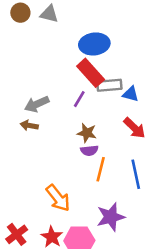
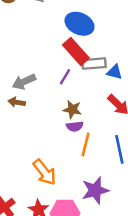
blue ellipse: (94, 44) -> (80, 24), turned 32

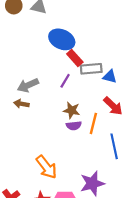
blue ellipse: (80, 24) -> (62, 39), moved
red rectangle: (76, 51) -> (75, 58), size x0.7
orange line: (86, 144) -> (93, 123), moved

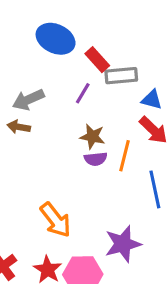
blue ellipse: (62, 39) -> (56, 39), moved
blue triangle: (110, 76) -> (152, 100), moved

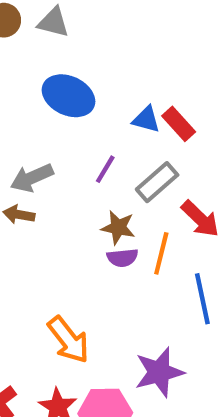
red rectangle: (97, 60) -> (179, 124), moved
gray rectangle: (121, 76) -> (157, 182), moved, turned -36
blue triangle: (152, 100) -> (146, 120), moved

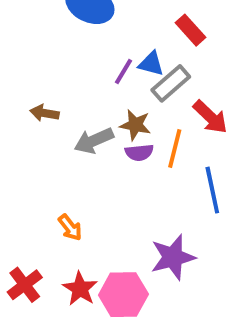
blue triangle: (146, 120) -> (151, 64), moved
gray arrow: (32, 178) -> (94, 141), moved
orange arrow: (69, 340) -> (70, 228), moved, size x0.6

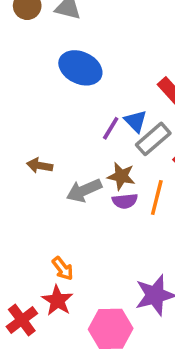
blue triangle: (151, 64) -> (135, 121), turned 30
red star: (80, 289) -> (57, 300), moved

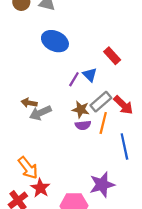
gray rectangle: (153, 139) -> (101, 102), moved
gray arrow: (84, 190) -> (40, 113), moved
orange arrow: (63, 269) -> (28, 168), moved, size x1.5

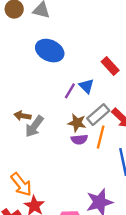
gray arrow: (40, 113) -> (34, 126), turned -30

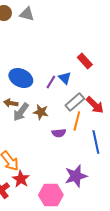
blue ellipse: (50, 51) -> (21, 78), moved
brown star: (77, 123) -> (41, 112), moved
purple semicircle: (79, 139) -> (59, 133), moved

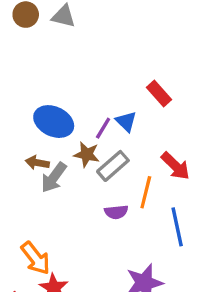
gray rectangle: (75, 102) -> (113, 166), moved
brown star: (41, 112) -> (87, 154), moved

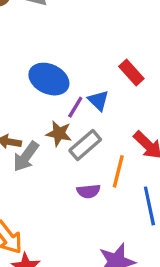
blue ellipse: (54, 122) -> (49, 79), moved

